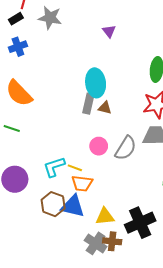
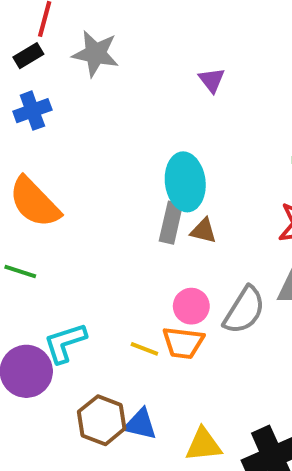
cyan L-shape: (54, 167) -> (65, 343), moved
orange trapezoid: (82, 183) -> (183, 343), moved
blue triangle: (73, 206) -> (140, 424), size x0.7

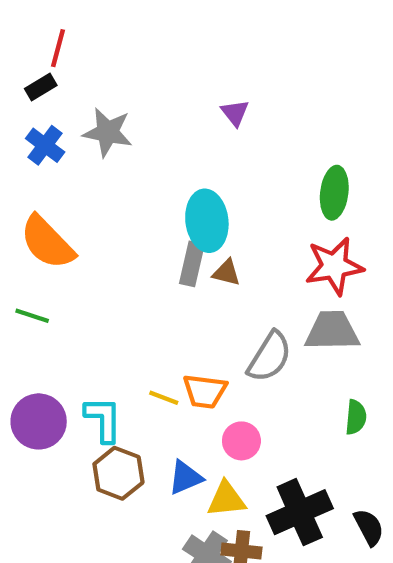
gray star: (96, 54) -> (108, 132), moved
blue cross: (32, 111) -> (45, 145), turned -33
pink circle: (191, 306) -> (241, 441), moved
cyan L-shape: (65, 343) -> (103, 419), moved, turned 108
blue triangle: (140, 424) -> (185, 478), moved, turned -36

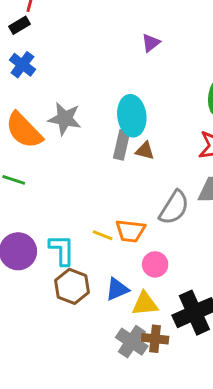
purple triangle: (235, 113) -> (151, 43), turned 30
gray star: (108, 132) -> (65, 119), moved

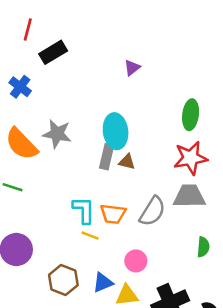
black rectangle: (20, 25) -> (53, 52), moved, size x1.5
orange trapezoid: (130, 231) -> (113, 214), moved
cyan L-shape: (62, 250) -> (84, 210), moved

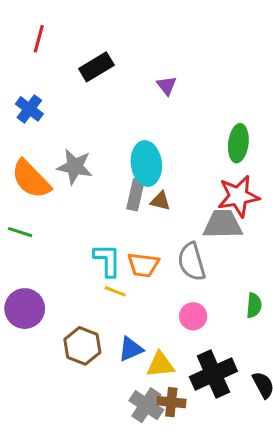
black rectangle: (53, 52) -> (96, 67), moved
purple triangle: (132, 68) -> (167, 86), turned -30
gray trapezoid: (189, 196) -> (223, 224), moved
gray semicircle: (152, 211) -> (192, 262), turned 132
pink circle: (136, 261) -> (193, 316), moved

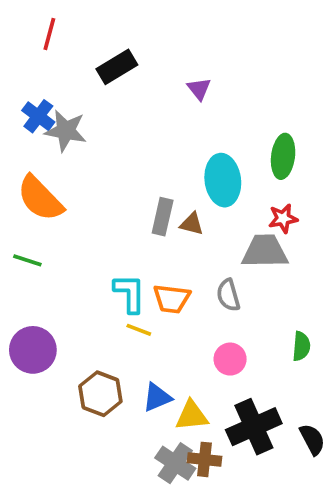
cyan ellipse: (146, 163) -> (223, 180), moved
gray star: (75, 167) -> (66, 131), moved
red star: (238, 196) -> (283, 218), size x0.6
gray semicircle: (192, 262) -> (228, 295), size x0.7

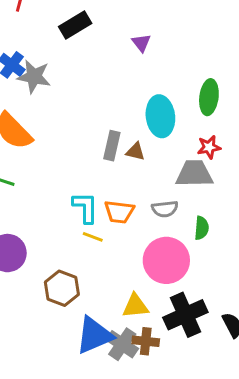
gray semicircle: (228, 295) -> (165, 209), turned -80
green semicircle: (301, 346) -> (202, 228), moved
pink circle: (230, 359) -> (166, 260), size x1.8
blue triangle: (157, 397) -> (94, 335), moved, size x1.6

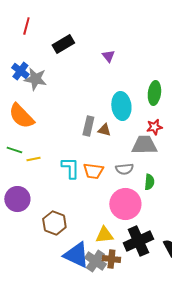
yellow line: (93, 237) -> (33, 159), moved, turned -32
blue triangle: (94, 335) -> (76, 255), turned 48

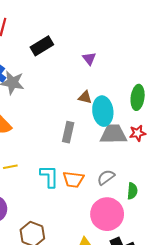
brown triangle: (104, 130) -> (85, 97), moved
gray trapezoid: (144, 145) -> (113, 134), moved
gray semicircle: (124, 169) -> (106, 177), turned 150

